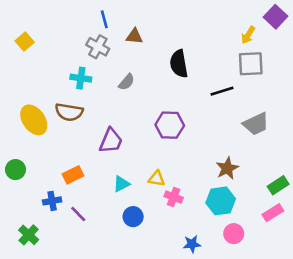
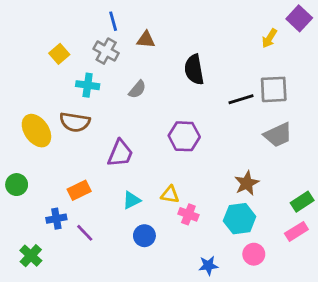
yellow square: (25, 42) -> (59, 54), moved
gray square: (251, 64) -> (274, 89), moved

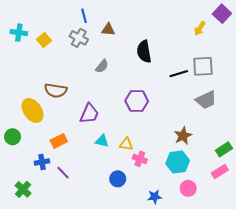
cyan cross: (88, 85) -> (19, 33), moved
yellow ellipse: (36, 131) -> (33, 110), moved
cyan triangle: (132, 200) -> (102, 141), moved, turned 40
blue circle: (144, 236) -> (118, 179), moved

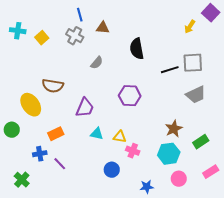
green rectangle: (224, 149) -> (201, 142), moved
pink rectangle: (220, 171) -> (211, 172), moved

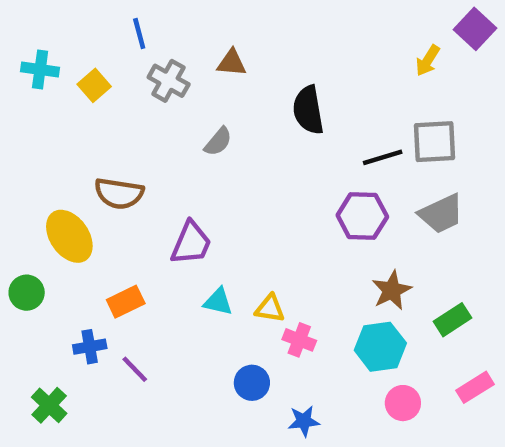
blue line: (80, 15) -> (139, 33), moved
purple hexagon: (130, 96) -> (362, 216), moved
blue star: (147, 187) -> (304, 421), moved

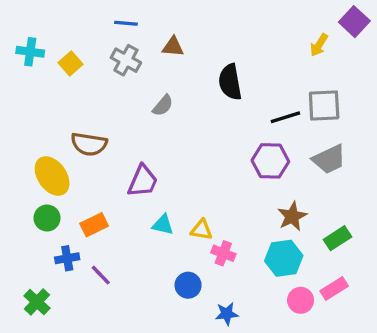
blue line: (139, 33) -> (126, 23), moved, turned -70
green circle: (27, 293) -> (47, 218), moved
pink rectangle: (475, 387) -> (334, 289), moved

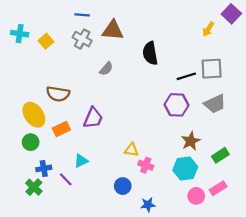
brown triangle: (173, 47) -> (113, 30), size x1.5
orange rectangle: (94, 225) -> (61, 129), moved
cyan triangle: (163, 225) -> (81, 161), moved, turned -40
green cross: (37, 302) -> (34, 187), moved

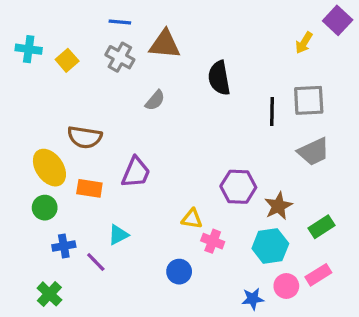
black line: (186, 76) -> (272, 112), turned -72
purple hexagon: (176, 105) -> (238, 187), moved
orange rectangle: (61, 129) -> (89, 188), turned 35
green cross: (34, 187) -> (49, 294), moved
blue star: (148, 205) -> (253, 299), moved

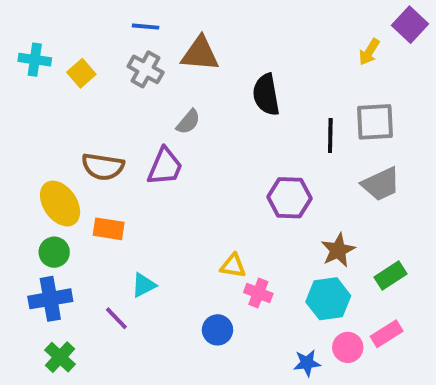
purple trapezoid: (136, 172) -> (165, 167), moved
purple hexagon: (238, 187) -> (289, 198), moved
blue cross: (64, 246) -> (50, 299), moved, size x1.5

